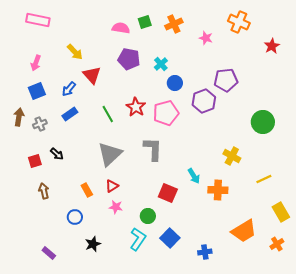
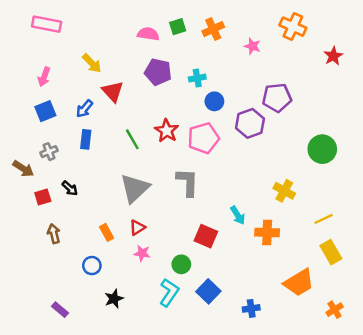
cyan cross: (161, 64) -> (197, 78), turned 32
blue rectangle: (70, 114) -> (86, 139), turned -49
brown arrow: (19, 117) -> (23, 169), moved, turned 114
yellow rectangle: (281, 212) -> (331, 252), moved
orange cross: (277, 244) -> (335, 310), moved

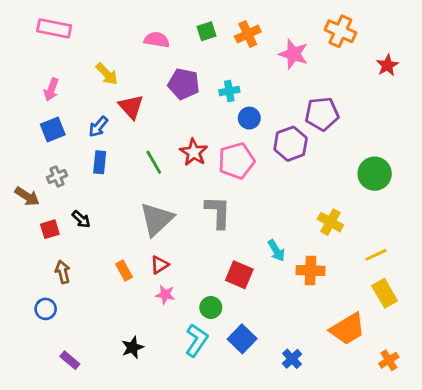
pink semicircle: (148, 34) -> (157, 40), moved
pink star: (252, 46) -> (293, 54), size x1.5
blue circle: (92, 266) -> (46, 309), moved
blue cross: (251, 308) -> (292, 359), turned -35

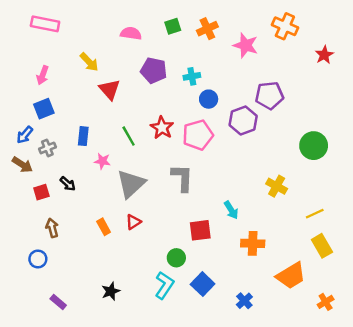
blue arrow: (98, 127) -> (25, 135), moved
orange cross: (311, 270) -> (253, 243), moved
red square: (239, 275) -> (200, 230), turned -30
pink star: (165, 295) -> (102, 161), moved

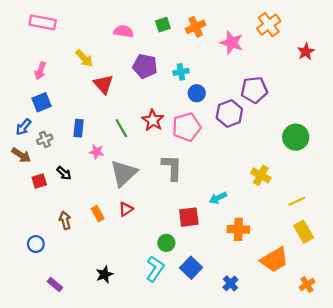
orange cross: (285, 26) -> (269, 25), turned 30
cyan arrow: (231, 210) -> (218, 198), turned 96
brown arrow: (52, 228) -> (65, 220), moved

